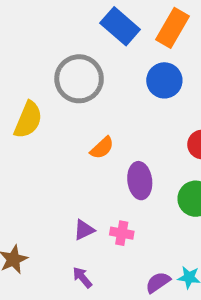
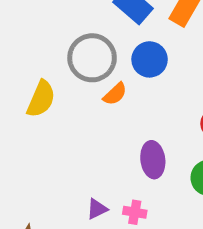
blue circle: (164, 80) -> (150, 59), moved
orange semicircle: (102, 148) -> (115, 94), moved

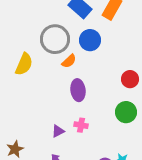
purple ellipse: (153, 160) -> (78, 90), moved
pink cross: (135, 212) -> (81, 125), moved

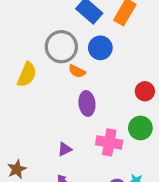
orange semicircle: (69, 61) -> (77, 71), turned 70
pink cross: (81, 125) -> (109, 142), moved, size x1.6

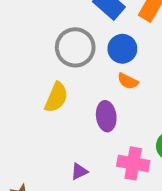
orange semicircle: (77, 71) -> (128, 81), moved
yellow semicircle: (27, 75) -> (56, 97), moved

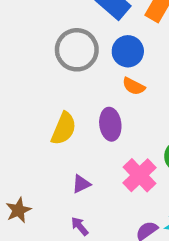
yellow semicircle: (56, 97) -> (64, 129), moved
pink cross: (133, 163) -> (139, 175), turned 36

